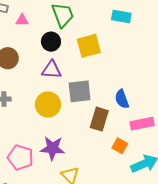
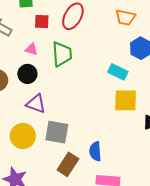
pink triangle: (22, 20) -> (31, 49), moved
black circle: (51, 42) -> (27, 74), moved
yellow square: (89, 46) -> (126, 100), moved

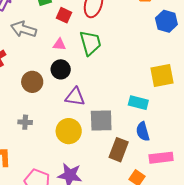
red square: (42, 22) -> (64, 15), turned 35
cyan rectangle: (118, 72) -> (138, 103), moved

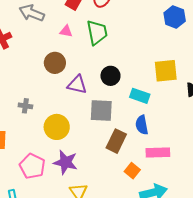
black circle: (61, 69) -> (110, 76), moved
brown circle: (32, 82) -> (55, 63), moved
yellow circle: (69, 131) -> (57, 127), moved

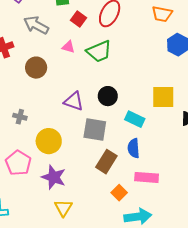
green trapezoid: (97, 32) -> (99, 51), turned 72
brown circle: (55, 63) -> (36, 68), moved
pink pentagon: (32, 166) -> (18, 163), moved

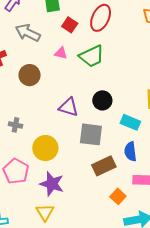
brown rectangle: (106, 162) -> (104, 166), turned 35
yellow triangle: (63, 208) -> (45, 212), moved

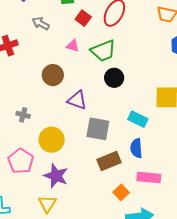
gray arrow: (28, 33) -> (41, 24), size x0.7
brown circle: (30, 75) -> (53, 75), moved
black circle: (102, 100) -> (114, 78), moved

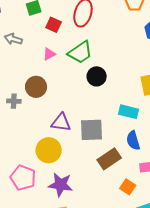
pink triangle: (73, 46) -> (49, 54), turned -32
purple triangle: (77, 100) -> (61, 122), moved
gray cross: (23, 115) -> (14, 101), moved

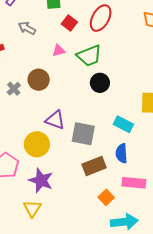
gray cross: (14, 101) -> (14, 89), turned 32

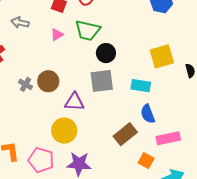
green trapezoid: (89, 56) -> (88, 30), turned 52
brown circle: (39, 80) -> (48, 81), moved
gray square: (83, 134) -> (102, 81), moved

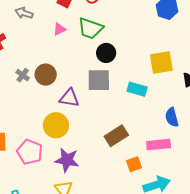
blue semicircle: (148, 114) -> (172, 117), moved
orange square: (146, 161) -> (134, 164), turned 35

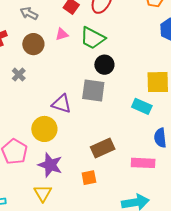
brown circle: (46, 75) -> (33, 44), moved
cyan rectangle: (137, 89) -> (142, 106), moved
orange square: (134, 164) -> (89, 178), moved

